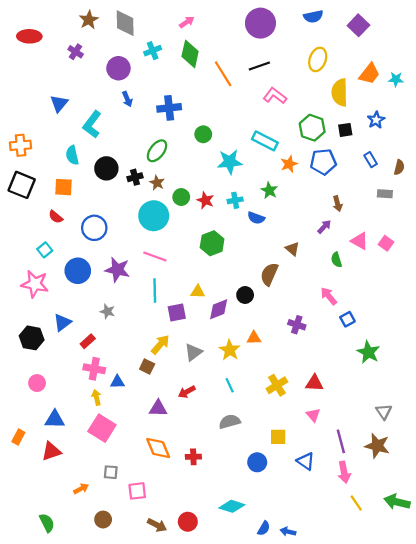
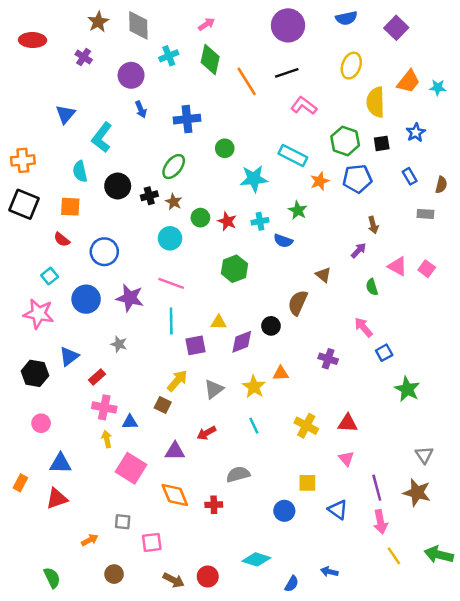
cyan circle: (154, 216) -> (170, 238), size x0.7
yellow cross: (277, 385) -> (306, 426), turned -30
gray semicircle: (230, 422) -> (238, 474), moved
pink square: (102, 428) -> (131, 468), moved
blue arrow: (288, 532) -> (329, 572), moved

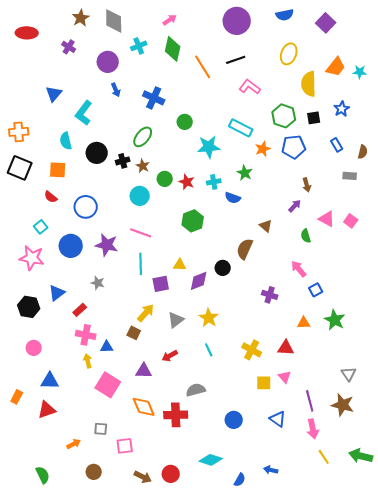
blue cross: (187, 119) -> (154, 98), turned 30
orange triangle: (281, 373) -> (304, 323), moved
yellow square: (307, 483) -> (264, 383), moved
red cross: (214, 505) -> (176, 415), size x1.6

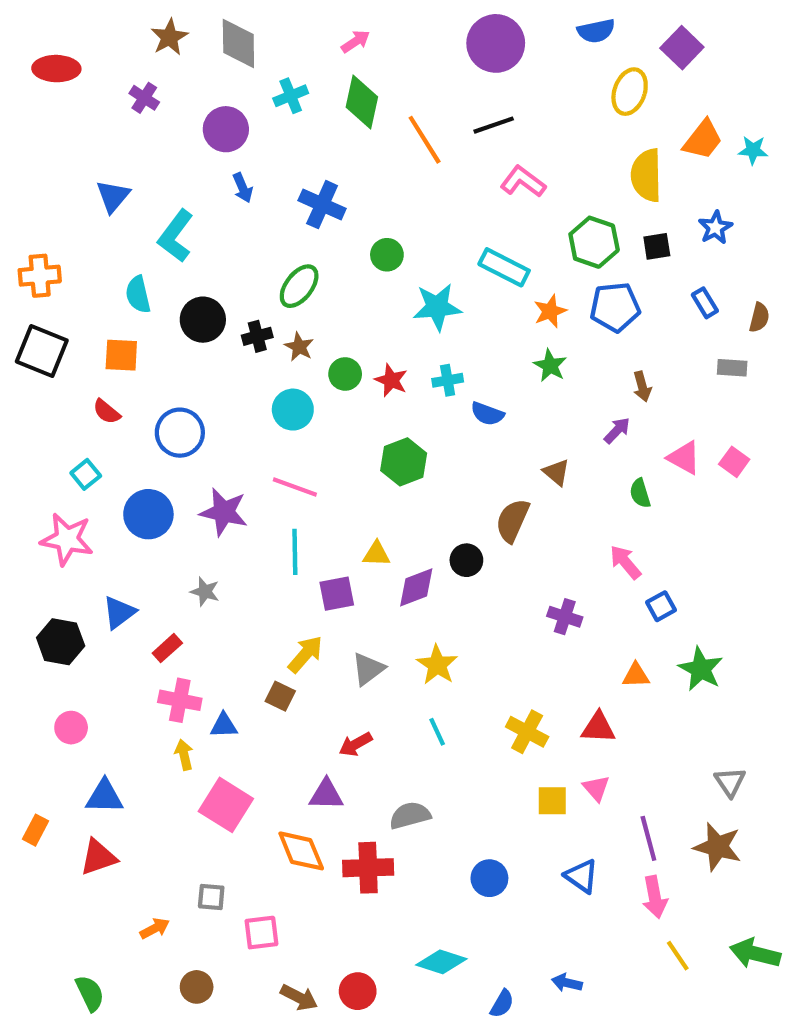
yellow ellipse: (289, 54) -> (630, 92), moved
green star: (245, 173) -> (550, 366), moved
purple triangle: (144, 371) -> (326, 794), moved

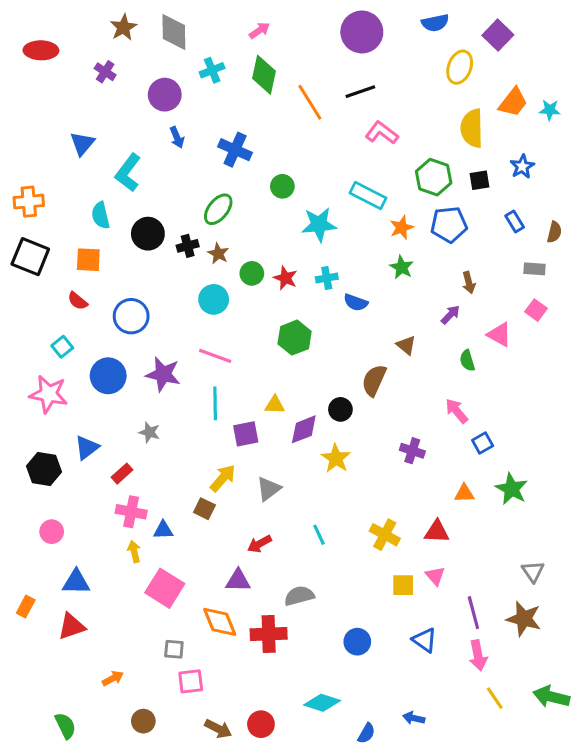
pink square: (734, 462) -> (536, 310), moved
yellow star: (437, 665) -> (336, 458), moved
gray square: (211, 897) -> (174, 649), moved

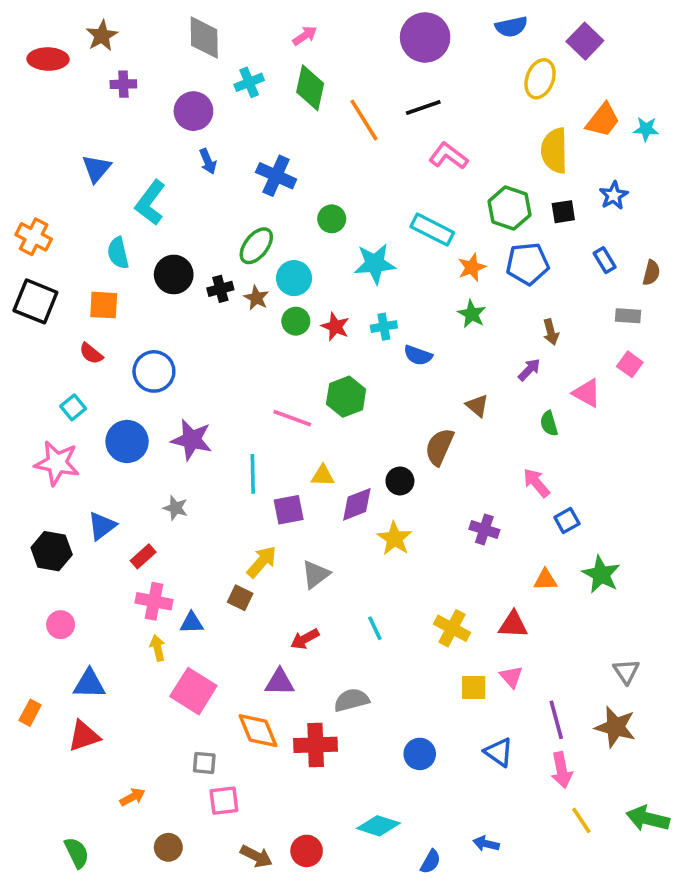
brown star: (123, 27) -> (102, 36), moved
purple cross: (105, 72) -> (123, 84), turned -35
orange cross: (29, 202) -> (34, 237), turned 32
cyan circle: (214, 299) -> (294, 278), moved
pink line: (215, 356) -> (292, 418), moved

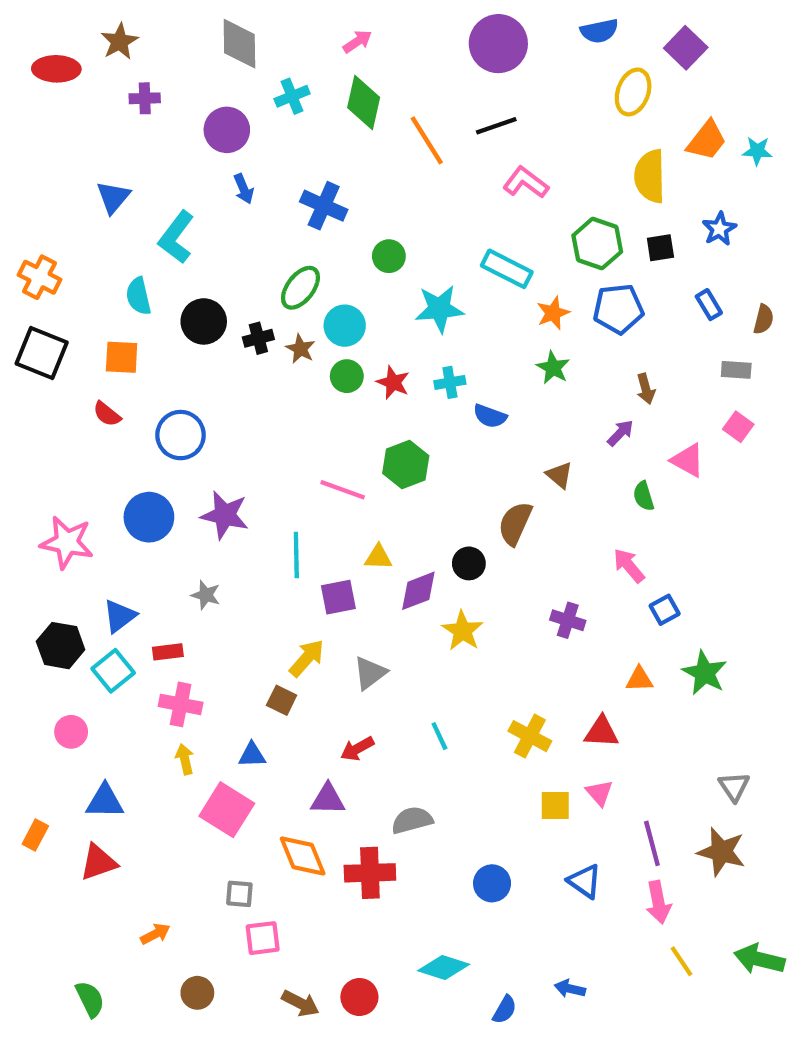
cyan square: (73, 407) -> (113, 671), moved, size x1.4
red rectangle: (143, 556) -> (168, 652), turned 35
blue triangle: (192, 623) -> (252, 755), moved

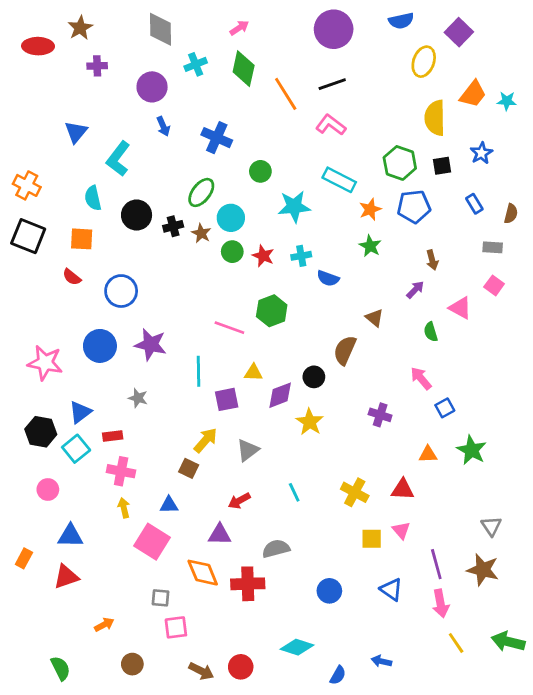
pink L-shape: (526, 182) -> (331, 125), moved

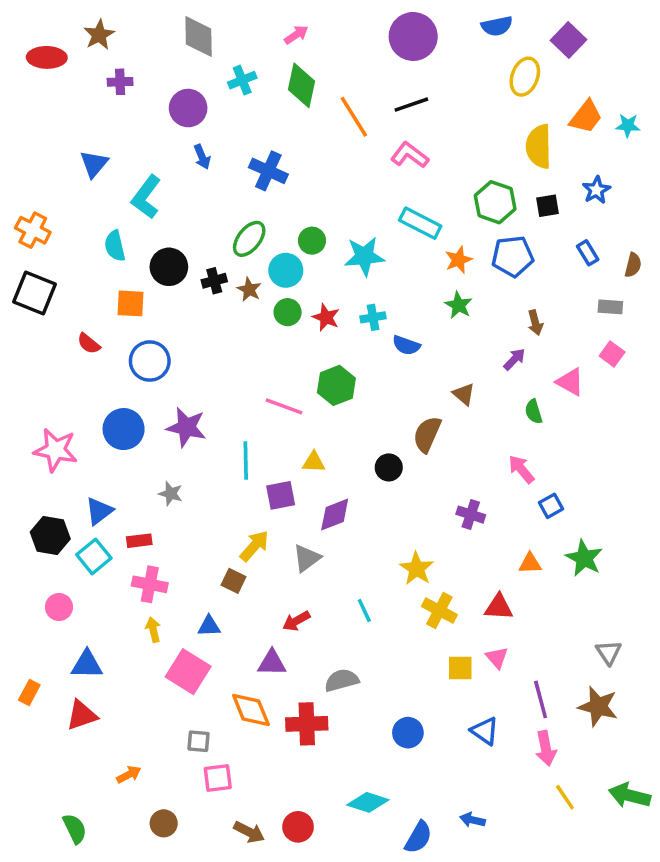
green circle: (260, 171) -> (312, 241), moved
orange square: (82, 239) -> (131, 303), moved
purple diamond: (280, 395) -> (335, 515), moved
yellow star: (310, 422) -> (417, 569), moved
blue semicircle: (338, 675) -> (418, 837), size x1.4

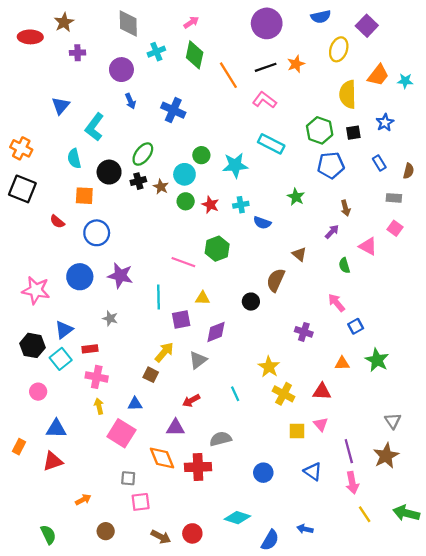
green ellipse: (249, 239) -> (143, 154), moved
orange star: (459, 260) -> (296, 64), moved
brown star: (598, 706) -> (386, 456), turned 30

